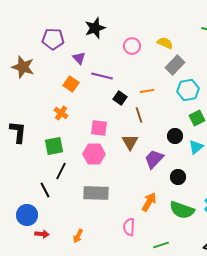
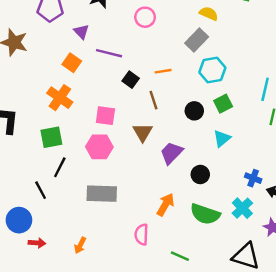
yellow semicircle: (165, 43) -> (209, 14), moved
orange cross: (61, 113) -> (60, 98), size x1.5
black circle: (175, 136) -> (194, 111), moved
green line: (161, 245) -> (180, 256), turned 42

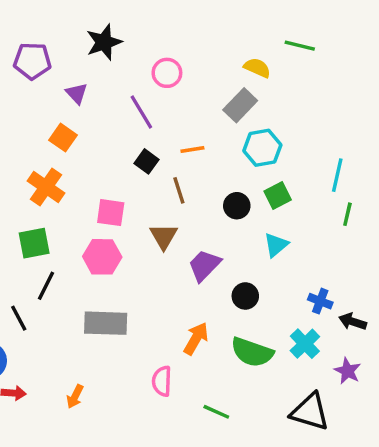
purple line: (109, 53) -> (141, 112), moved, turned 45

